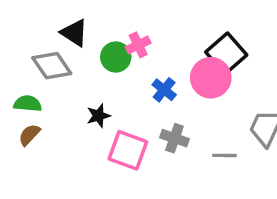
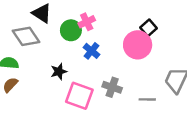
black square: (226, 54) -> (148, 28), size x0.6
blue cross: (164, 90) -> (92, 51), moved

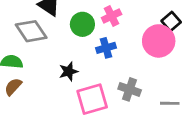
pink cross: (87, 22) -> (112, 16), moved
blue cross: (92, 51) -> (106, 48), turned 35
pink square: (79, 96) -> (92, 99), turned -36

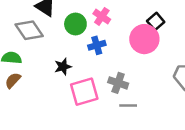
pink cross: (112, 16) -> (102, 16), turned -30
gray line: (170, 103) -> (128, 105), moved

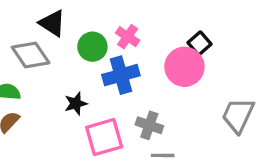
blue cross: (97, 45) -> (121, 75), size x1.5

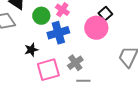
gray cross: (149, 125) -> (75, 63), turned 35

